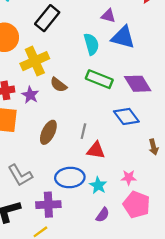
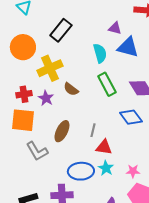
green rectangle: (99, 79) -> (107, 84), turned 40
gray L-shape: (20, 175) -> (37, 151), moved
cyan star: (98, 185) -> (106, 168), moved

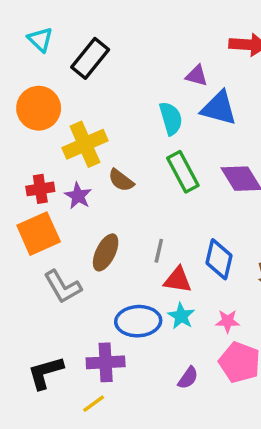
black rectangle: (61, 30) -> (90, 58), moved
blue diamond: (131, 117) -> (219, 259), moved, turned 50
orange square: (23, 120) -> (39, 234), turned -30

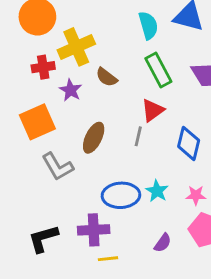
red cross: (40, 189) -> (43, 67), moved
red triangle: (178, 280) -> (153, 110), moved, turned -45
yellow line: (94, 404) -> (108, 259), moved, turned 30

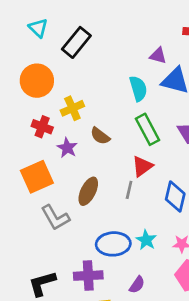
yellow cross: (76, 47) -> (72, 108), size x0.7
red cross: (43, 67) -> (42, 127), turned 30
purple semicircle: (163, 243) -> (137, 285), moved

